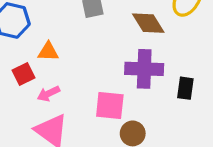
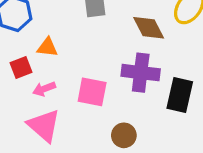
black rectangle: (185, 88) -> (180, 95), size x1.5
pink square: (110, 105) -> (92, 92), moved

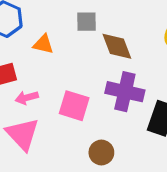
brown diamond: (149, 28) -> (117, 46), moved
orange triangle: (47, 47) -> (43, 44), moved

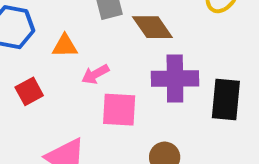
pink arrow: (27, 98) -> (95, 74), moved

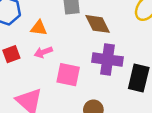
pink arrow: (95, 74) -> (43, 52), moved

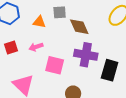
orange triangle: (39, 28) -> (39, 22), moved

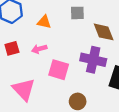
gray square: (60, 12) -> (77, 13), moved
brown diamond: (79, 27) -> (104, 32), moved

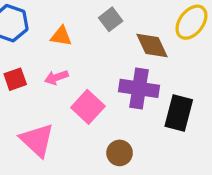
gray square: (77, 13) -> (111, 19), turned -32
pink square: (59, 70) -> (88, 107), turned 30

